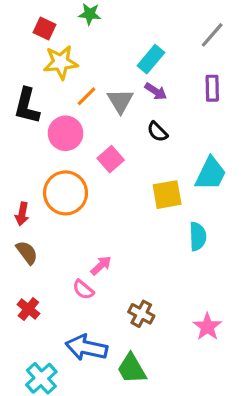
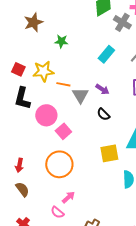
red square: (45, 29) -> (18, 69), moved
cyan rectangle: (151, 59) -> (106, 54), moved
orange line: (86, 96) -> (63, 84), moved, turned 56
pink square: (111, 159) -> (63, 131), moved
orange circle: (66, 193) -> (59, 164), moved

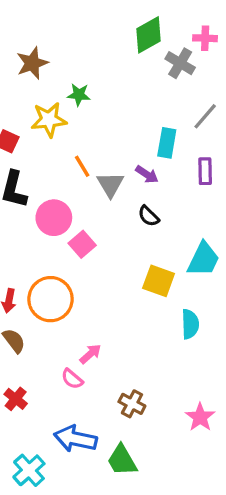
cyan rectangle: (106, 54) -> (167, 143), moved, turned -30
yellow star: (43, 71) -> (49, 120), moved
orange line: (63, 84) -> (82, 166), turned 48
yellow square: (109, 153) -> (159, 281), turned 30
orange circle: (59, 164) -> (51, 299), moved

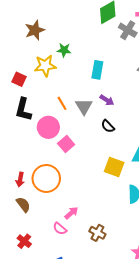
cyan rectangle: (167, 143) -> (97, 70), moved
orange line: (82, 166) -> (62, 103), moved
brown cross: (132, 404) -> (97, 233), moved

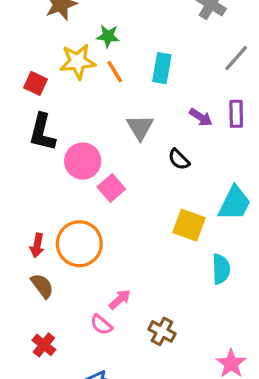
purple arrow: (107, 100) -> (201, 117), moved
orange line: (62, 103) -> (115, 72), moved

